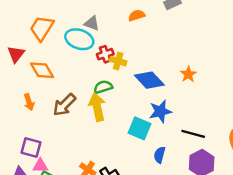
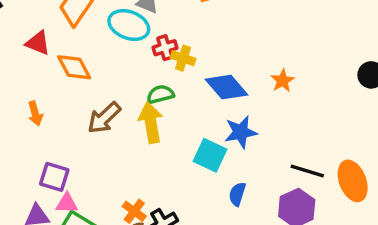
red triangle: (16, 54) -> (38, 43), turned -48
orange arrow: (29, 102) -> (35, 113), moved
black line: (193, 134) -> (307, 171), moved

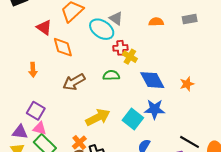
yellow arrow: (151, 123) -> (98, 117), moved, turned 60

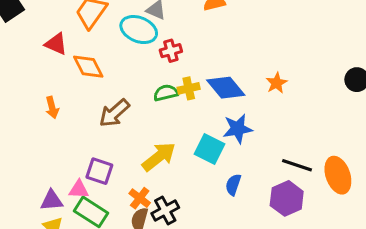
yellow cross: (130, 57) -> (189, 88), moved, turned -32
purple square: (36, 111) -> (99, 171), moved

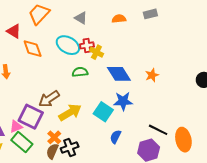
cyan ellipse: (139, 30) -> (68, 45), moved
yellow cross: (189, 88) -> (96, 52), moved, turned 32
brown arrow: (114, 113) -> (49, 99), moved
purple square: (99, 171) -> (31, 117), size x1.4
pink triangle: (79, 189) -> (16, 127), turned -32

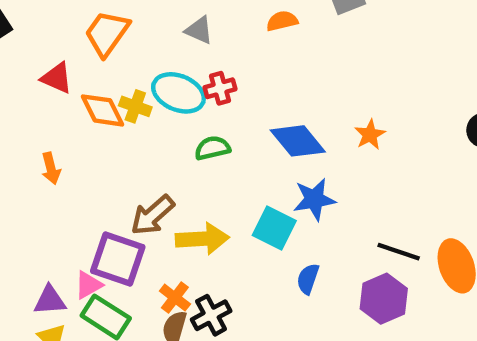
yellow cross: (96, 52) -> (135, 106), moved
yellow arrow: (70, 112) -> (202, 239), turned 35

